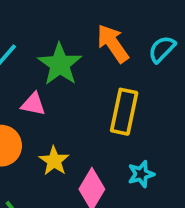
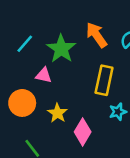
cyan star: (141, 174) -> (118, 112), moved

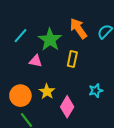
yellow rectangle: (104, 80) -> (72, 59), moved, size x0.7
orange circle: (22, 103) -> (20, 96), moved

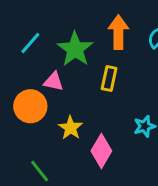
orange arrow: (78, 28) -> (118, 32), turned 35
orange circle: (20, 96) -> (30, 106), moved

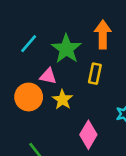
yellow star: (70, 128) -> (62, 100), moved

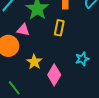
yellow star: (62, 100) -> (34, 62), moved

